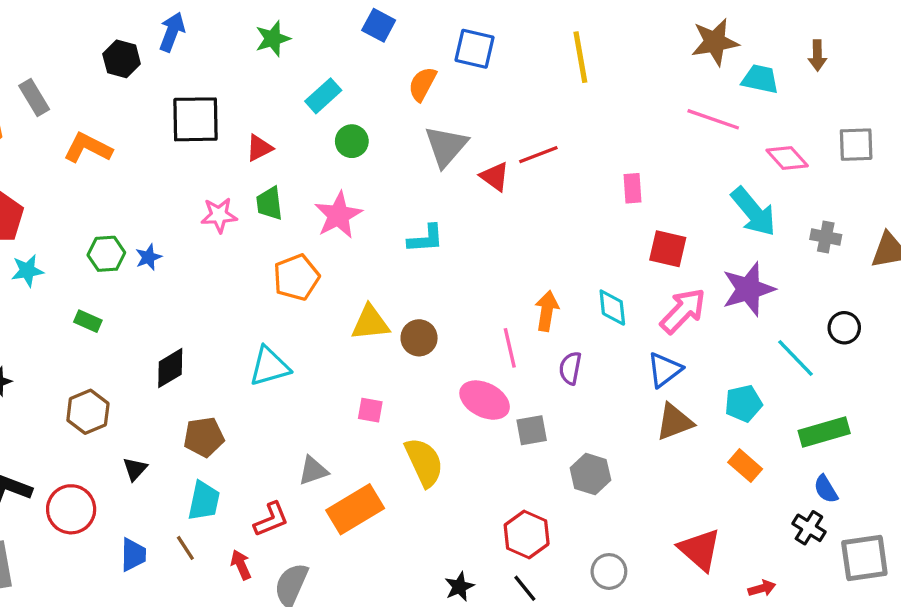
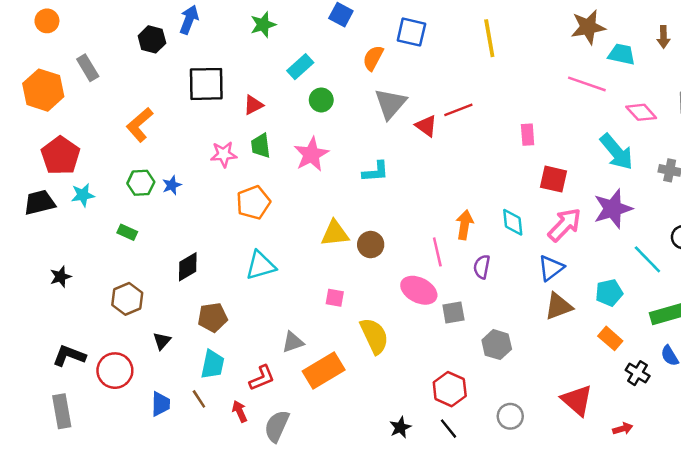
orange L-shape: (88, 148) -> (140, 125), moved, turned -68
orange pentagon: (296, 277) -> (253, 203), moved
black cross: (809, 528) -> (638, 373), moved

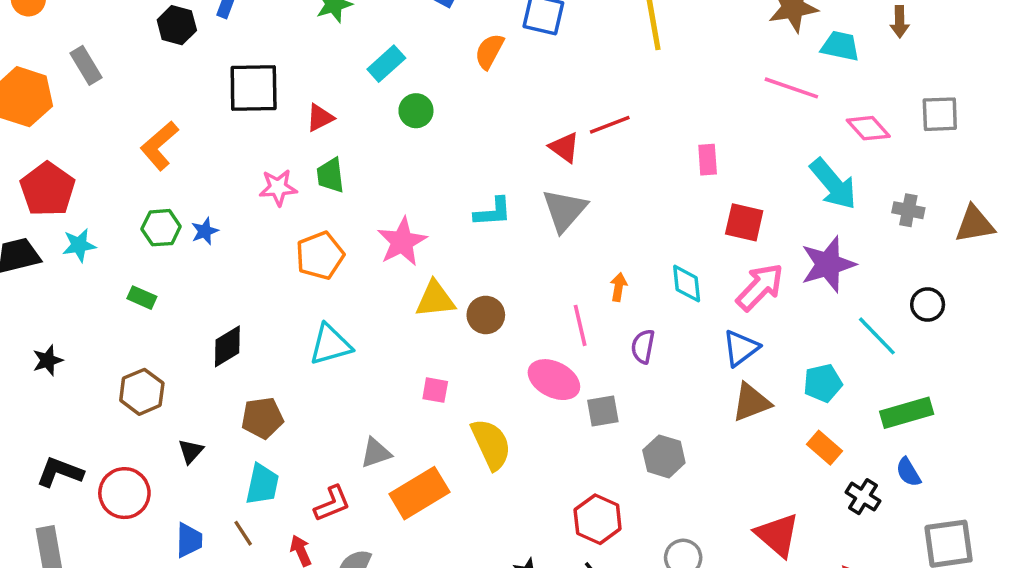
gray triangle: (390, 104) -> (564, 210), moved
pink star: (311, 154) -> (402, 242), moved
orange arrow: (465, 225) -> (619, 287), size x0.7

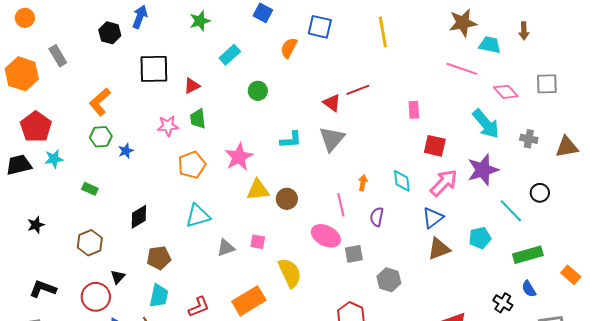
green circle: (416, 111) -> (258, 91), moved
green hexagon: (161, 228) -> (101, 137), moved
orange rectangle: (825, 448) -> (571, 275), moved
gray triangle: (376, 453) -> (226, 248), moved
red circle: (124, 493) -> (96, 297), moved

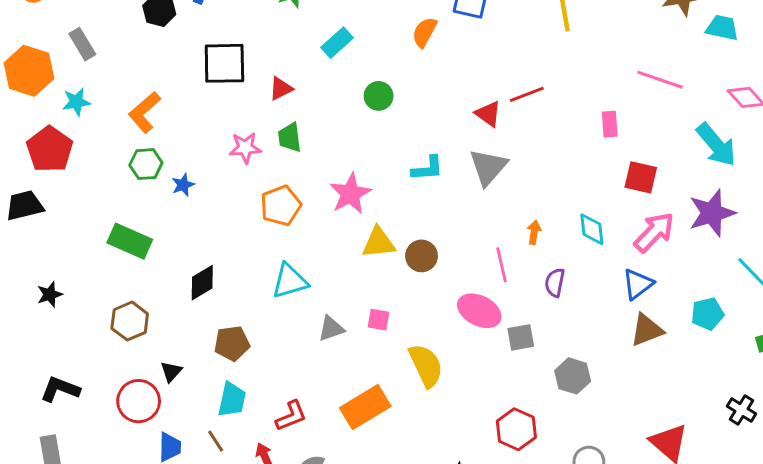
pink line: (462, 69) -> (660, 80), moved
cyan star: (54, 159) -> (76, 102), moved
green rectangle: (90, 189) -> (130, 241), size x1.8

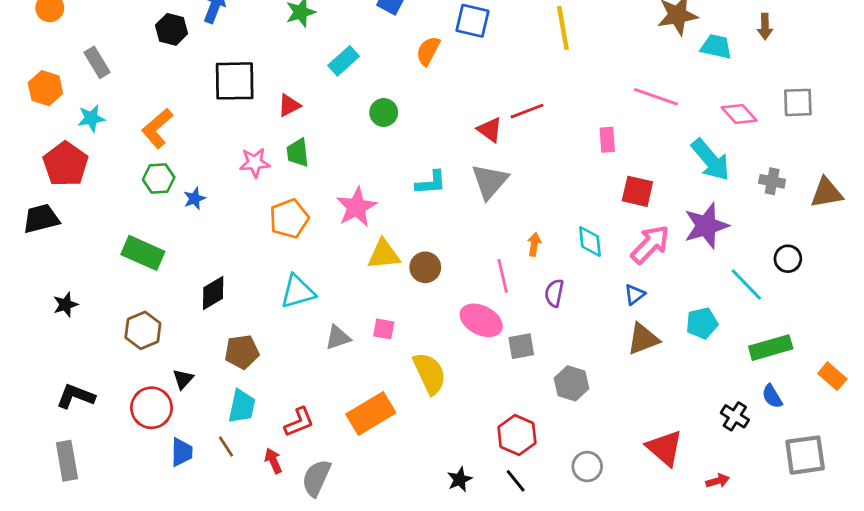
orange hexagon: (29, 71) -> (45, 88), size x0.7
blue triangle: (638, 284) -> (635, 295), size x0.7

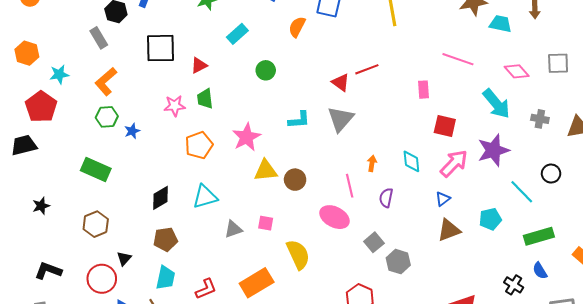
gray rectangle: (97, 62) -> (99, 38), moved
black diamond: (213, 293) -> (160, 198), moved
gray square: (521, 346) -> (374, 242), moved, turned -30

